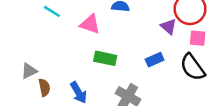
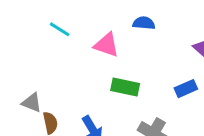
gray triangle: (29, 71) -> (32, 103), turned 48

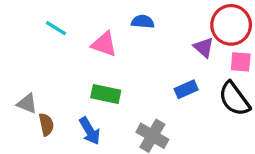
green rectangle: (125, 87) -> (106, 94), moved

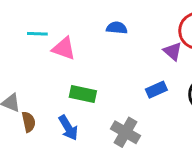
cyan line: (56, 28) -> (37, 34), turned -30
pink triangle: (104, 44) -> (64, 48), moved

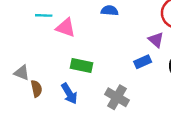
purple triangle: (173, 51) -> (156, 40), moved

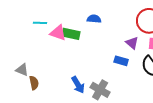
blue rectangle: (143, 62) -> (121, 61), turned 40
green rectangle: (82, 65) -> (71, 34), moved
blue arrow: (69, 94) -> (78, 85), moved

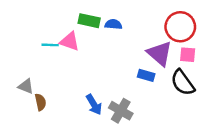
cyan line: (40, 23) -> (50, 45), moved
green rectangle: (71, 34) -> (89, 21), moved
purple triangle: (132, 43) -> (160, 53), size x1.6

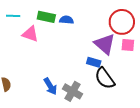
cyan line: (50, 45) -> (13, 16), moved
black semicircle: (183, 83) -> (105, 78), moved

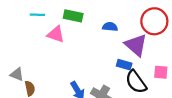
blue semicircle: (66, 20) -> (110, 27), moved
pink square: (128, 45) -> (161, 72), moved

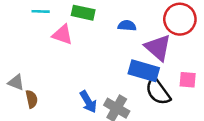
blue rectangle: (124, 65) -> (144, 71), size x1.6

